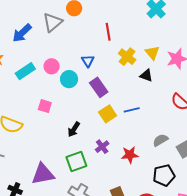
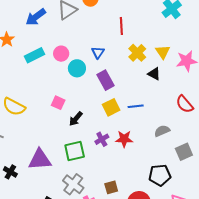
pink square: (45, 106) -> (58, 103), moved
gray semicircle: (160, 140) -> (162, 131), moved
red star: (130, 155) -> (124, 139), moved

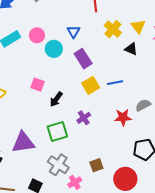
red star: (124, 139) -> (123, 117), moved

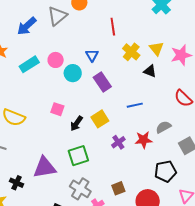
yellow square: (91, 85) -> (100, 119), moved
purple cross: (84, 118) -> (118, 142), moved

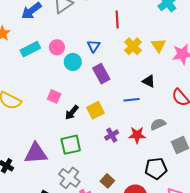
black triangle: (150, 71) -> (149, 81), moved
brown square: (118, 188) -> (107, 181), turned -32

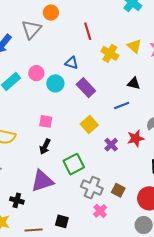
blue triangle: (94, 46) -> (72, 63), turned -32
black arrow: (72, 112) -> (45, 147), moved
gray cross: (69, 178) -> (92, 188), moved

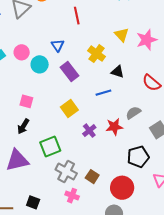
yellow cross: (110, 53) -> (97, 54), moved
blue triangle: (72, 63) -> (58, 45), turned 32
pink cross: (100, 211) -> (72, 196), turned -32

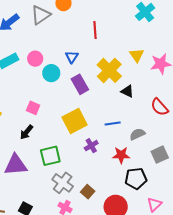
yellow cross: (97, 54) -> (109, 70), size x1.4
blue line: (103, 93) -> (113, 123), moved
yellow square: (69, 109) -> (75, 121), size x1.4
red star: (114, 127) -> (121, 155), moved

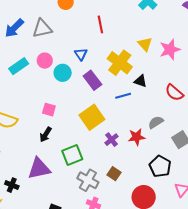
gray triangle: (41, 15) -> (42, 28), moved, turned 30
blue line: (113, 123) -> (123, 96), moved
red star: (121, 155) -> (137, 137), moved
black pentagon: (136, 178) -> (160, 166), turned -30
brown square: (88, 192) -> (114, 174), moved

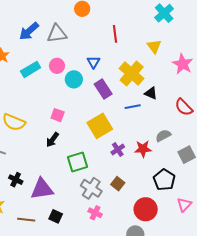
yellow triangle: (145, 44) -> (154, 46), moved
pink star: (170, 49) -> (183, 64), turned -30
purple triangle: (39, 168) -> (42, 189), moved
black cross: (12, 185) -> (16, 180), moved

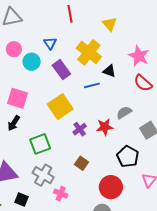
pink star: (183, 64) -> (139, 56), moved
pink square: (58, 115) -> (17, 98), size x1.5
gray cross: (91, 188) -> (43, 175), moved

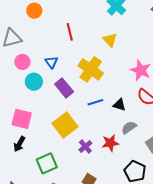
pink circle: (14, 49) -> (22, 62), moved
black triangle: (109, 71) -> (119, 105), moved

